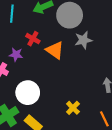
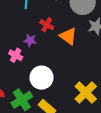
yellow cross: (73, 108) -> (86, 93), size x1.6

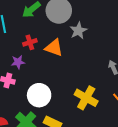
red cross: (47, 25) -> (30, 42), turned -32

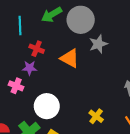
red cross: (30, 42) -> (37, 49), moved, turned 32
yellow cross: (86, 98) -> (96, 116), size x0.6

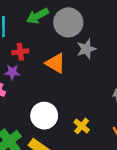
red cross: (37, 49) -> (20, 52), turned -32
white circle: (47, 106) -> (44, 116), moved

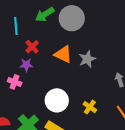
gray star: (86, 49) -> (87, 59), moved
red cross: (20, 52) -> (32, 47), turned -32

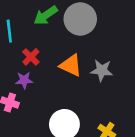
gray star: (87, 59) -> (102, 70), turned 30

